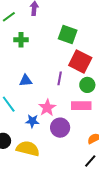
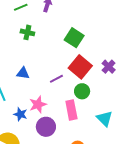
purple line: (60, 78) -> (56, 79), turned 40
pink rectangle: (81, 106) -> (71, 110), turned 66

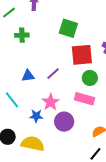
red square: (80, 67) -> (82, 55), turned -30
purple line: (56, 79) -> (53, 74), moved
pink rectangle: (71, 110) -> (84, 99), turned -48

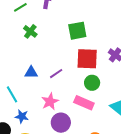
green square: (68, 28) -> (77, 31), turned -36
green cross: (22, 35) -> (30, 31), turned 32
blue star: (36, 116) -> (22, 116), moved

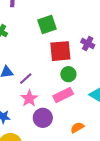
purple line: (56, 74) -> (26, 79), moved
pink rectangle: (84, 103) -> (63, 95), turned -42

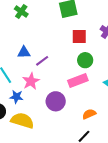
red square: (60, 51) -> (79, 36), size x0.7
pink star: (29, 98) -> (31, 81), moved

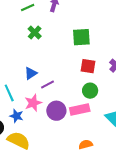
blue triangle: (24, 52) -> (31, 73), turned -40
purple circle: (56, 101) -> (56, 111), moved

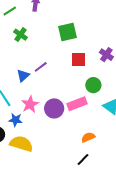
purple line: (48, 84) -> (41, 67), moved
green circle: (90, 91) -> (93, 85), moved

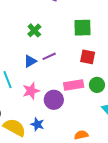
green cross: (21, 35) -> (34, 30), moved
pink rectangle: (77, 104) -> (74, 85), moved
blue star: (16, 120) -> (37, 124), moved

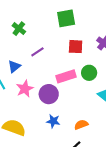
blue triangle: (30, 61) -> (14, 66), moved
blue star: (37, 124) -> (53, 121), moved

